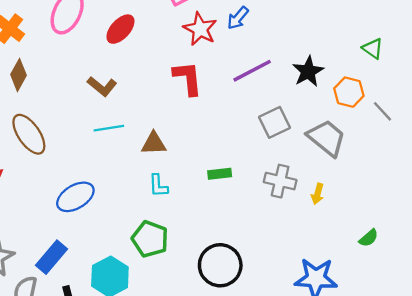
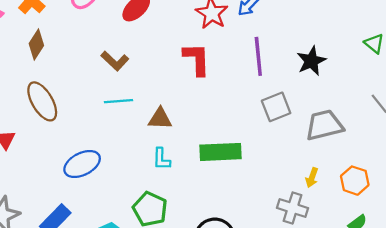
purple line: (252, 71) -> (258, 56), turned -72
orange hexagon: (349, 92) -> (355, 181), moved
gray trapezoid: (327, 138) -> (324, 125), turned -57
green rectangle: (220, 174) -> (221, 152), size x1.8
gray cross: (280, 181) -> (293, 208), moved

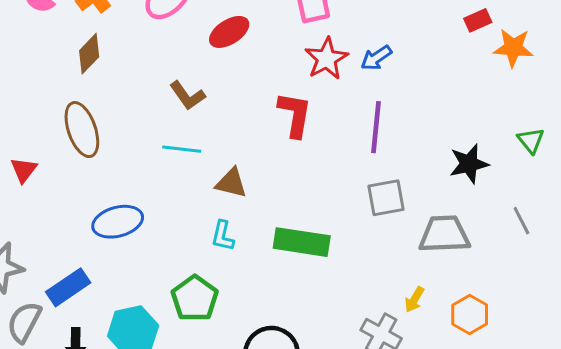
black star: (311, 61) -> (469, 164), moved

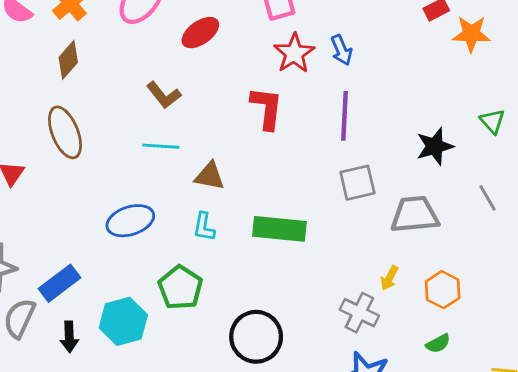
blue arrow: (376, 58) -> (342, 50), turned -76
blue ellipse: (118, 222) -> (130, 221), moved

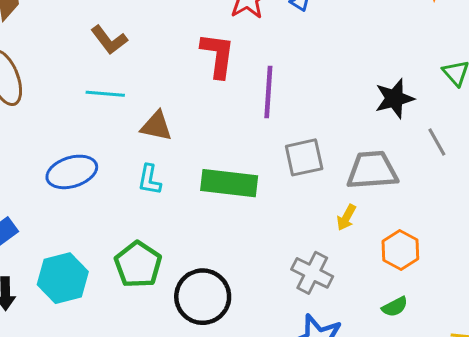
purple line: (345, 116) -> (268, 92), moved
gray square: (357, 183) -> (304, 157), moved
gray line: (487, 198) -> (437, 142), moved
yellow arrow: (389, 278) -> (346, 217), moved
green pentagon: (180, 288) -> (138, 265), moved

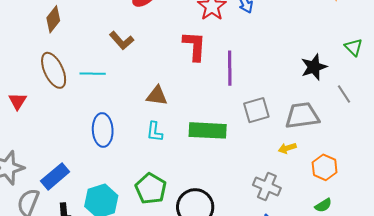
cyan line: (105, 94) -> (93, 74), moved
blue ellipse: (72, 172) -> (103, 130), turned -72
yellow arrow: (346, 217) -> (287, 148), turned 48

